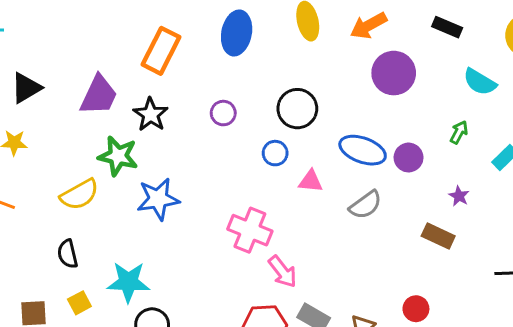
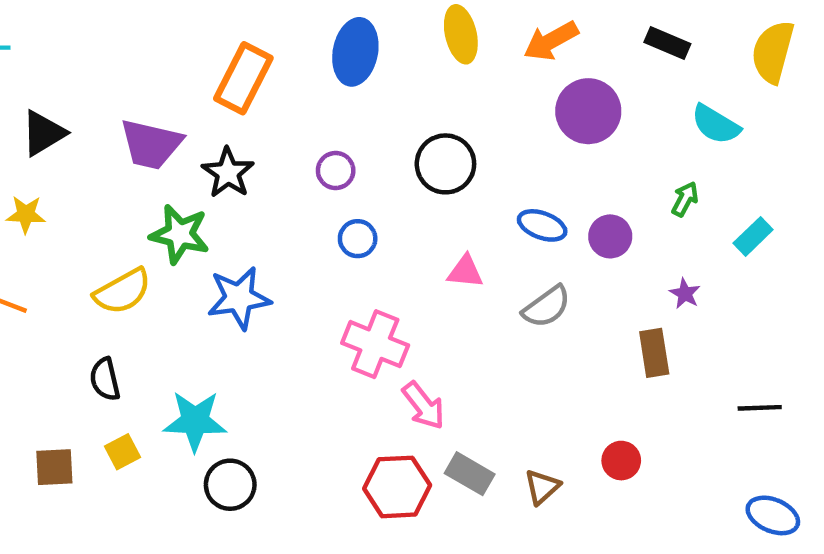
purple trapezoid: (99, 95) -> (151, 144), turned 78
blue ellipse: (363, 150) -> (542, 225), size x0.7
blue circle: (275, 153) -> (358, 239), moved
brown rectangle: (438, 236) -> (654, 353), turned 56

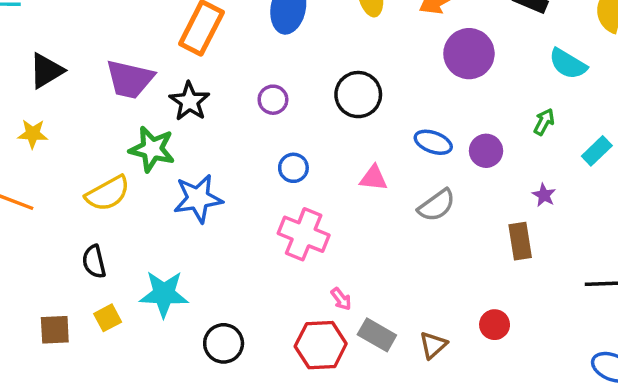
blue circle: (358, 239) -> (293, 168), moved
pink arrow: (423, 406) -> (341, 299), moved, size x0.6
black circle: (230, 485) -> (224, 343), moved

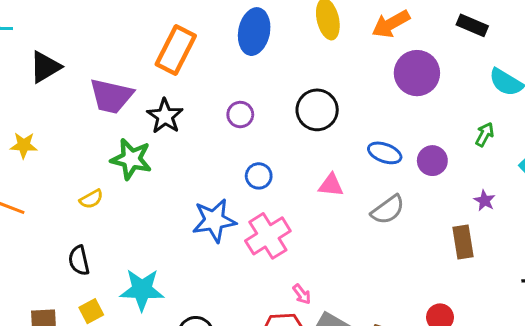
black triangle: (46, 71) -> (45, 67), moved
yellow semicircle: (108, 193) -> (91, 199), size x0.6
blue star: (198, 199) -> (214, 221), moved
pink cross: (304, 234) -> (268, 236), turned 36

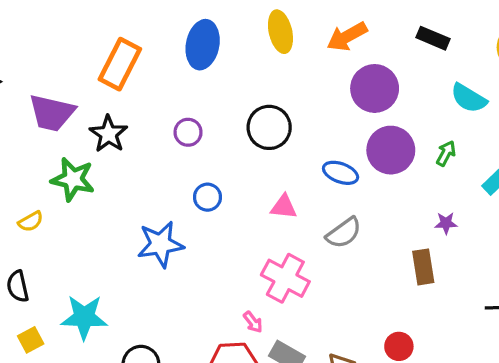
purple circle: (432, 161) -> (391, 150), moved, size x1.5
purple star: (485, 201) -> (446, 223), turned -30
pink cross: (268, 236) -> (285, 278), moved, turned -30

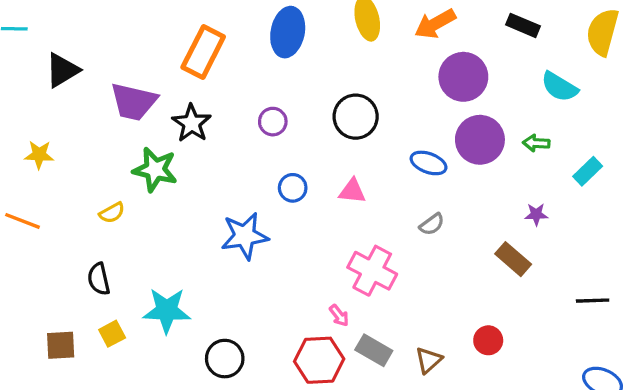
green arrow: (446, 153) -> (536, 143), turned -115
pink triangle: (284, 207) -> (352, 191), moved
gray semicircle: (344, 233) -> (432, 224), size x0.7
brown rectangle: (423, 267) -> (513, 259), turned -40

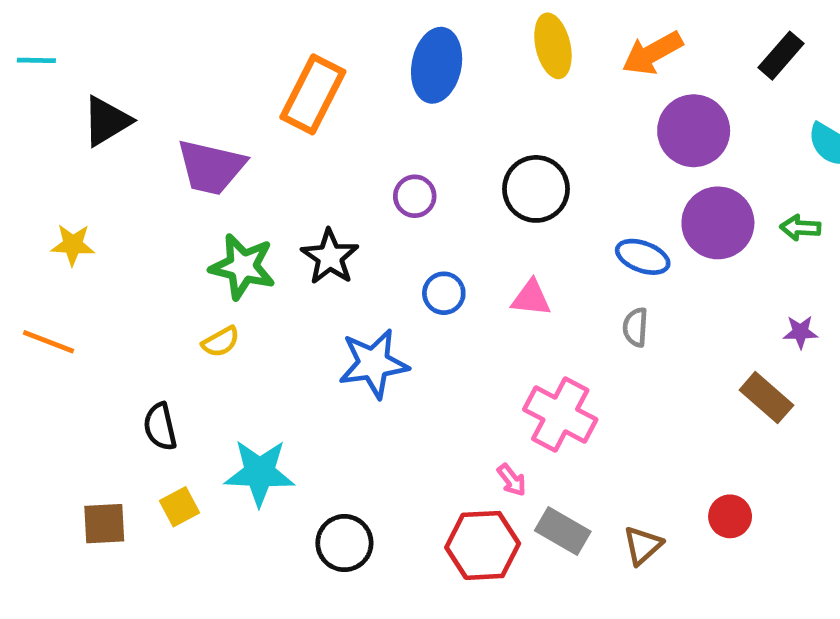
black rectangle: (523, 25) -> (781, 56), turned -72
black star: (192, 123) -> (330, 257), moved
yellow semicircle: (112, 213) -> (221, 342), moved
gray semicircle: (432, 224) -> (635, 327), moved, turned 130

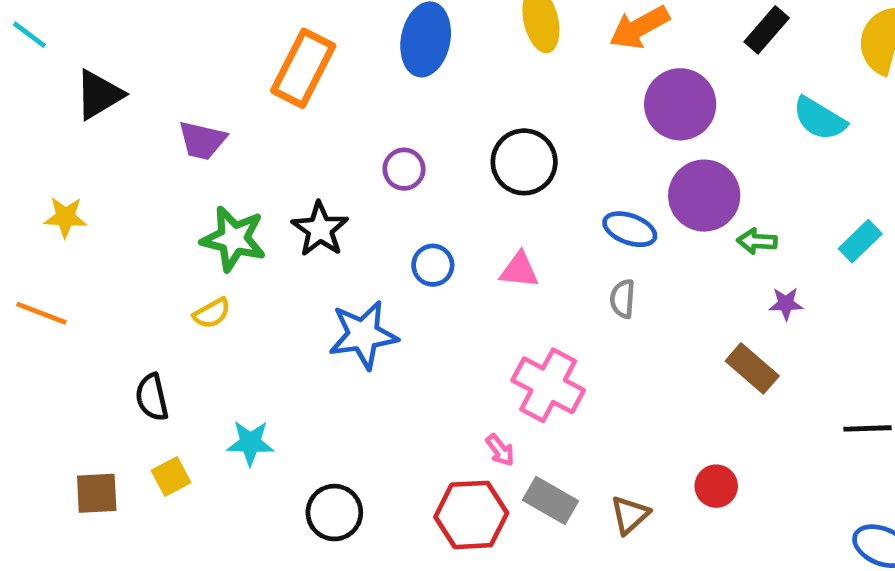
cyan line: (36, 60) -> (29, 35), turned 36
purple trapezoid: (211, 167) -> (202, 140), size x0.7
green arrow: (800, 228) -> (757, 241), moved
cyan star: (260, 473) -> (250, 443), size x0.7

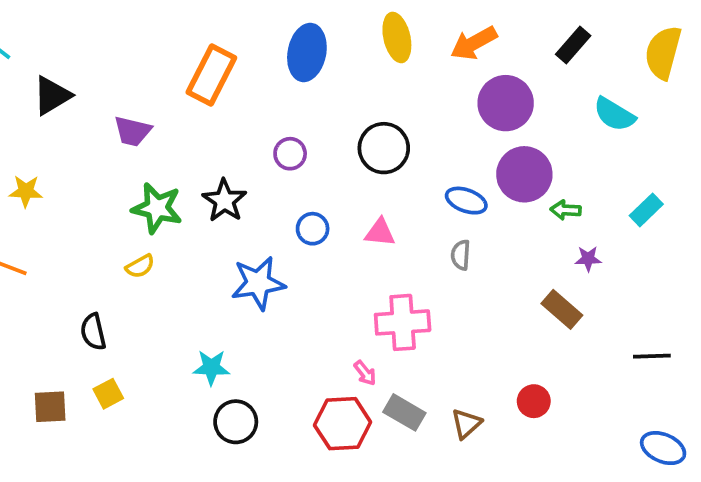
pink cross: (548, 385) -> (403, 322), turned -32
cyan star: (250, 443) -> (211, 367), moved

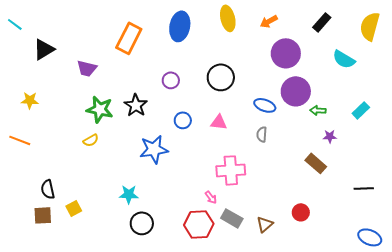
orange arrow: (474, 43) -> (269, 21), size x0.7
black semicircle: (93, 332) -> (48, 189), moved

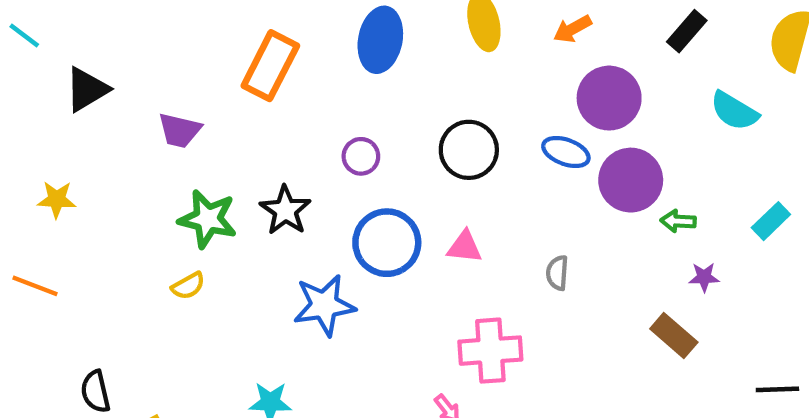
blue ellipse: (265, 105) -> (566, 152), moved
blue circle: (183, 120) -> (387, 243), size x1.8

